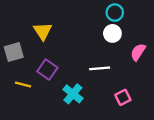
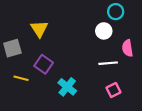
cyan circle: (115, 13) -> (116, 12), moved
pink semicircle: (138, 52) -> (127, 48), turned -42
white line: (100, 68) -> (108, 63), moved

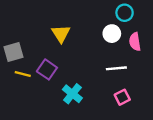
yellow triangle: (39, 29) -> (61, 34), moved
pink semicircle: (127, 48) -> (135, 42), moved
yellow line: (21, 78) -> (23, 74), moved

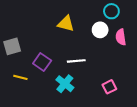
yellow triangle: (61, 34) -> (66, 24), moved, turned -42
white line: (116, 68) -> (76, 61), moved
yellow line: (23, 74) -> (20, 77), moved

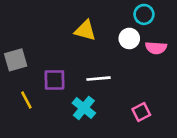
pink semicircle: (121, 37) -> (156, 48), turned -77
purple square: (42, 62) -> (54, 80), turned -36
yellow line: (20, 77) -> (26, 100), turned 48

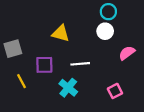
cyan circle: (144, 14) -> (108, 12), moved
yellow triangle: (85, 30) -> (61, 33), moved
pink semicircle: (156, 48) -> (127, 53), moved, turned 140

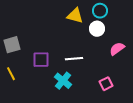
yellow triangle: (61, 33) -> (75, 16), moved
yellow line: (21, 81) -> (11, 74), moved

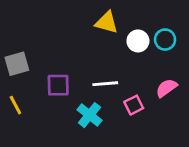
cyan circle: (100, 11) -> (165, 40), moved
pink semicircle: (117, 49) -> (166, 88), moved
pink square: (106, 84) -> (134, 105), moved

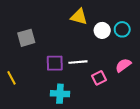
gray square: (17, 64) -> (26, 38), moved
purple square: (58, 85) -> (55, 63), moved
cyan cross: (90, 115) -> (60, 94), moved, turned -36

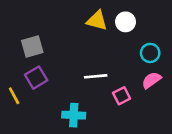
cyan circle: (122, 29) -> (150, 53), moved
white circle: (102, 30) -> (126, 22), moved
purple square: (55, 63) -> (36, 78), moved, turned -30

